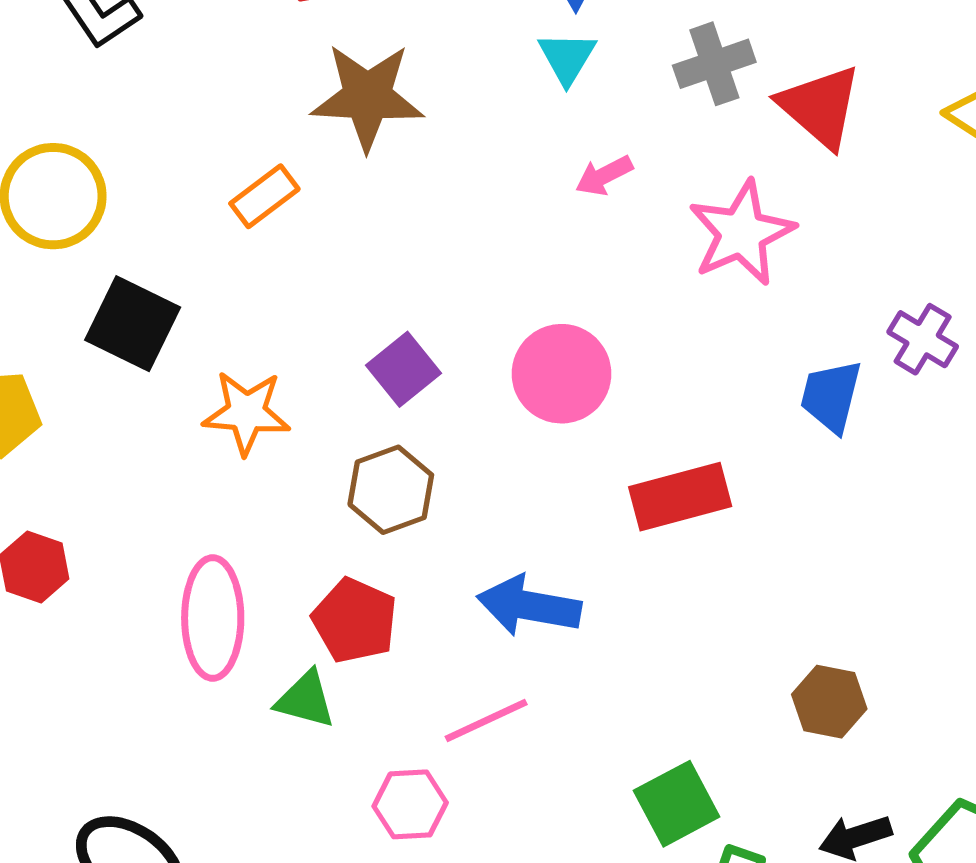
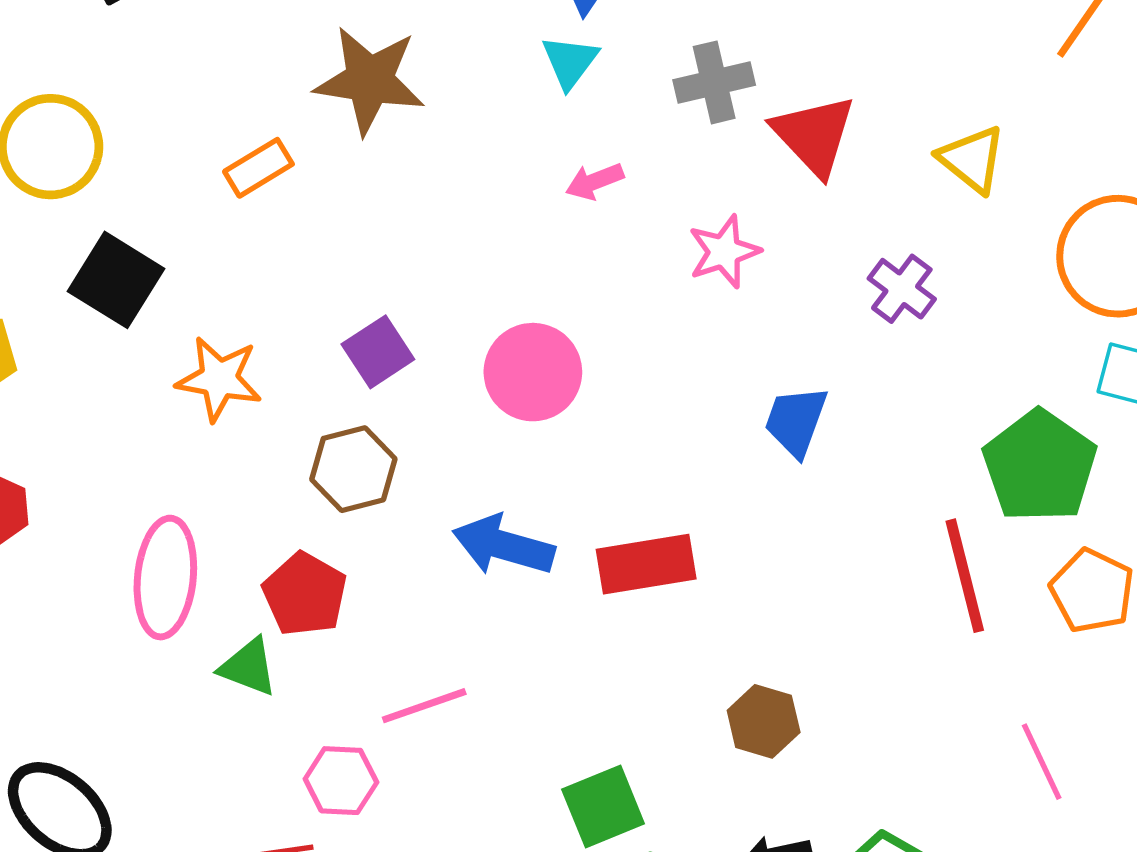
pink star: (742, 233) -> (724, 252), size x0.7
purple cross: (923, 339) -> (902, 289), moved
red rectangle: (680, 497) -> (646, 564), moved
blue arrow: (529, 606) -> (503, 545), moved

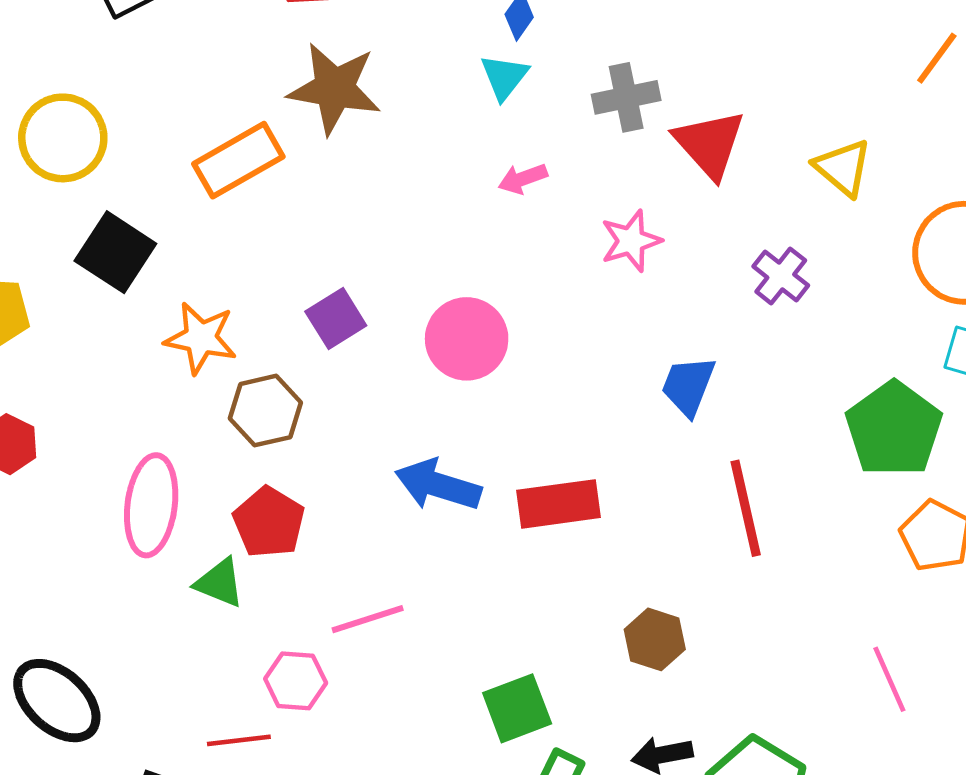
orange rectangle: (258, 168) -> (238, 160), size x1.5
brown hexagon: (353, 469) -> (265, 411), moved
red line: (965, 576) -> (746, 508), moved

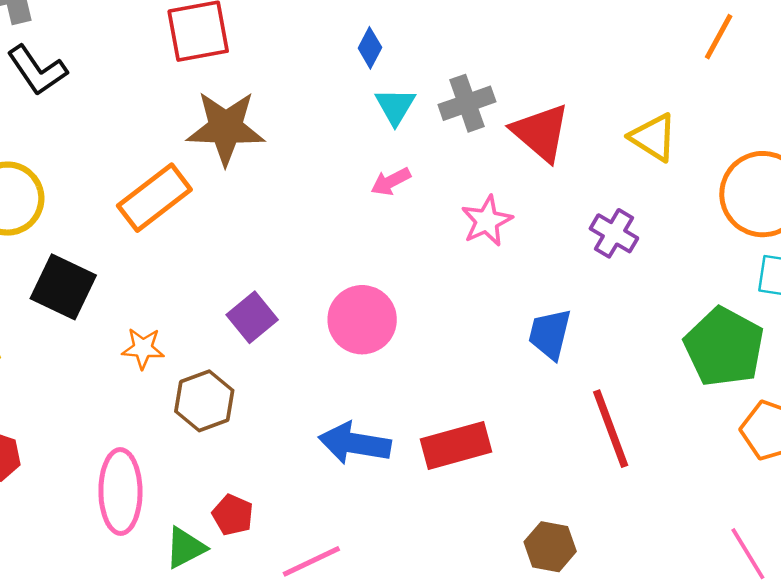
cyan triangle: (504, 77) -> (395, 106), moved
orange star: (201, 338) -> (143, 348), size x0.7
red pentagon: (269, 522) -> (233, 515), moved, size x0.7
green triangle: (220, 583) -> (185, 548), turned -42

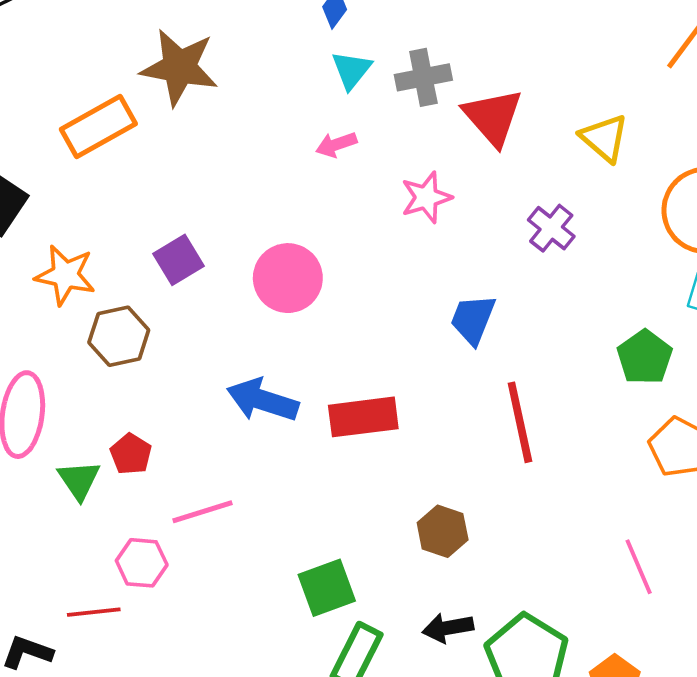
green pentagon: (724, 347) -> (645, 357), size x0.7
orange star: (143, 348) -> (65, 275), size x1.4
green triangle: (185, 548) -> (79, 480), turned -45

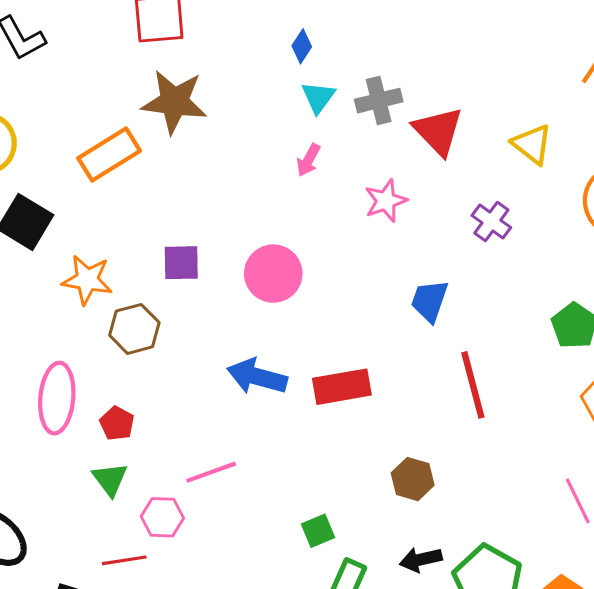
pink arrow: (336, 144) -> (308, 160), turned -40
purple square: (179, 260) -> (181, 263), turned 33
red pentagon: (131, 454) -> (117, 423), moved
green triangle: (79, 480) -> (110, 479), moved
green square: (327, 588) -> (318, 531), size x0.7

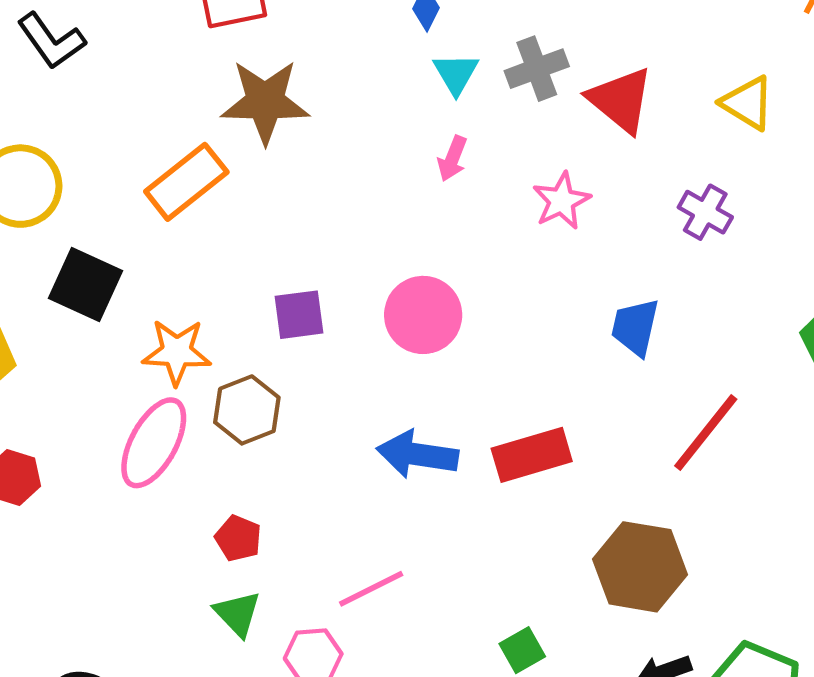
red line: (473, 385) -> (706, 432), turned 60
pink ellipse: (57, 398) -> (154, 443), moved, turned 30
brown hexagon: (413, 479) -> (640, 567), size x1.6

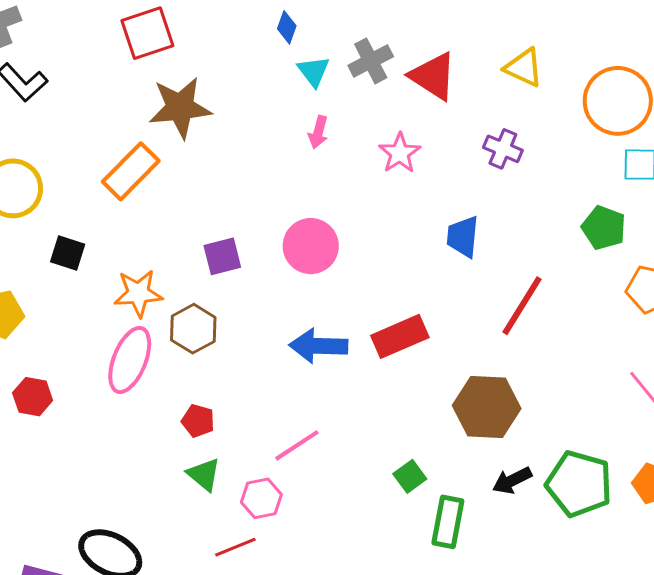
black square: (85, 284) -> (68, 253), size x0.7

